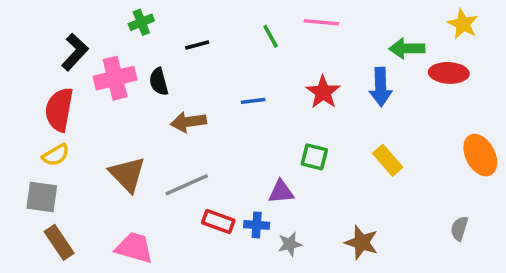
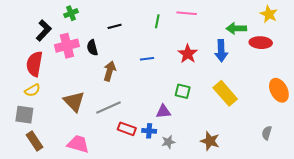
green cross: (141, 22) -> (71, 13), moved
green line: (271, 36) -> (157, 21), turned 40
brown arrow: (188, 122) -> (110, 71), turned 114
yellow rectangle: (388, 160) -> (225, 93), size x1.4

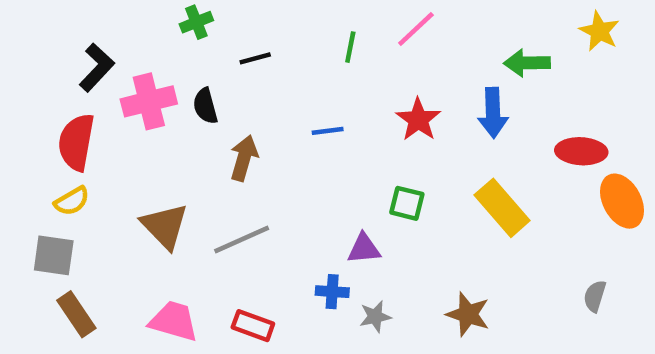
green cross: (71, 13) -> (196, 22), moved
pink line: (187, 13) -> (416, 29), turned -48
red ellipse: (261, 43) -> (581, 151), moved
red rectangle: (127, 129) -> (253, 326), moved

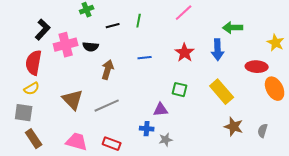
yellow star: (599, 31) -> (276, 43), moved
green line: (350, 47) -> (139, 21), moved
black semicircle: (205, 106) -> (91, 47), turned -70
brown star: (468, 314) -> (234, 127), moved

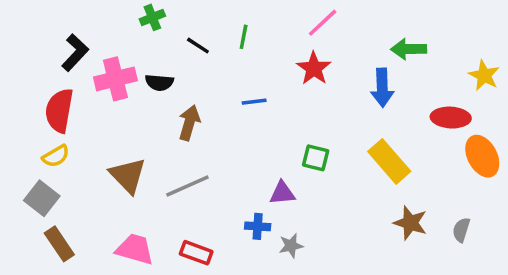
black line: (113, 26) -> (198, 46), turned 48
red star: (185, 53) -> (314, 68), moved
gray square: (24, 113) -> (42, 198), turned 30

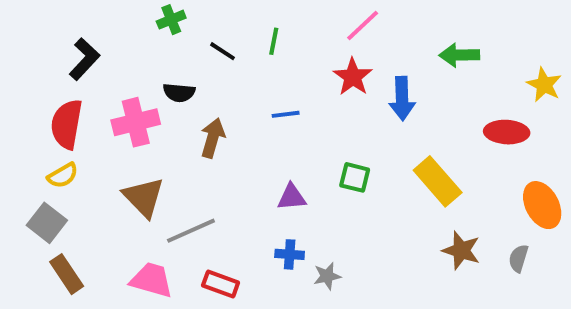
pink cross: (115, 79) -> (136, 122), moved
blue arrow: (382, 88) -> (402, 99), moved
orange ellipse: (482, 156) -> (542, 205), moved
gray line: (187, 186) -> (191, 231), moved
purple triangle: (282, 193) -> (292, 197), moved

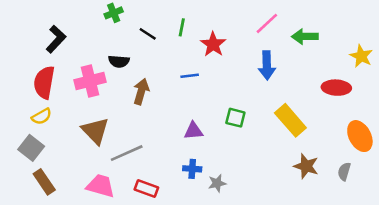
pink line: (363, 25) -> (267, 23), moved
red star: (353, 77) -> (213, 44), moved

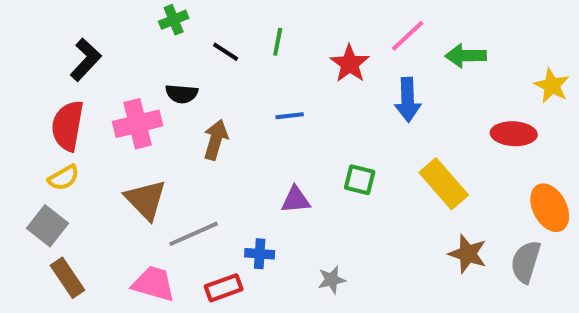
red star: (213, 44) -> (350, 64), moved
blue cross: (192, 169) -> (260, 254), moved
gray semicircle: (344, 171) -> (526, 262), size x1.5
red rectangle: (146, 188) -> (224, 288), turned -40

